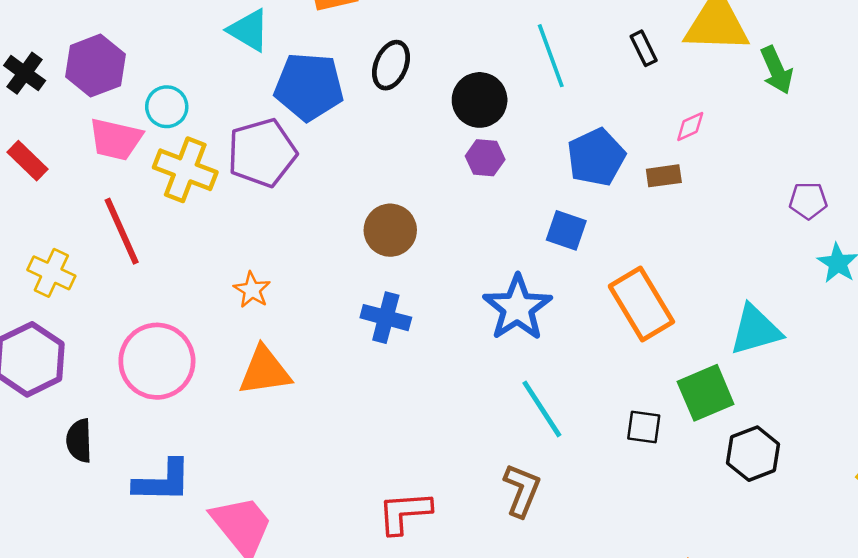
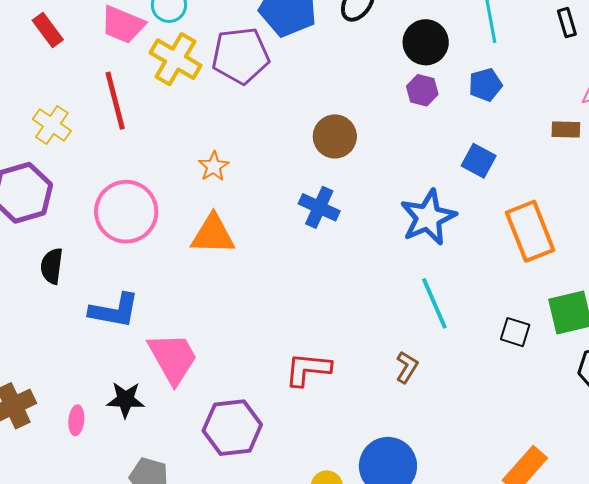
blue pentagon: (596, 157) -> (485, 85), moved, size x0.7
brown L-shape: (522, 490) -> (407, 367), size x0.7

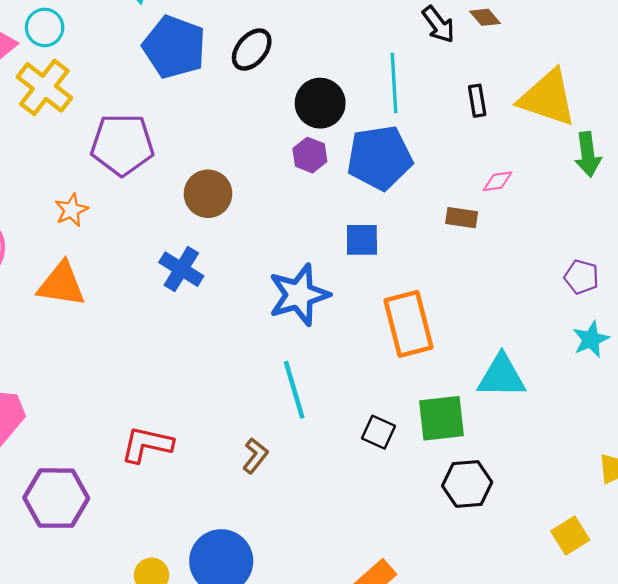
purple pentagon: (241, 56) -> (122, 145), moved
blue pentagon: (485, 85) -> (380, 158), size x1.8
blue square: (479, 161) -> (362, 240), turned -36

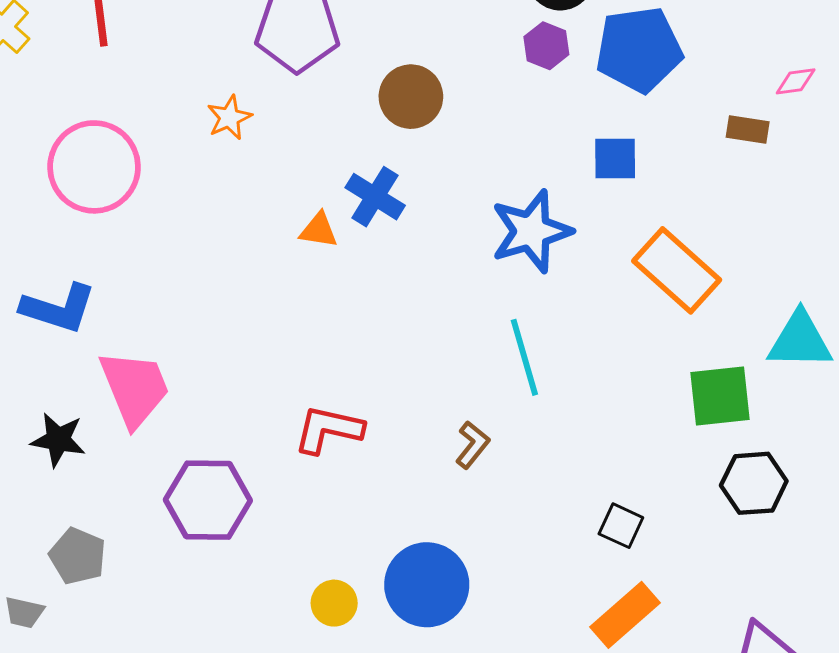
orange triangle: (61, 284) -> (319, 230), moved, size x0.6
orange rectangle: (408, 324) -> (677, 270), turned -34
black square: (378, 432) -> (621, 526), moved

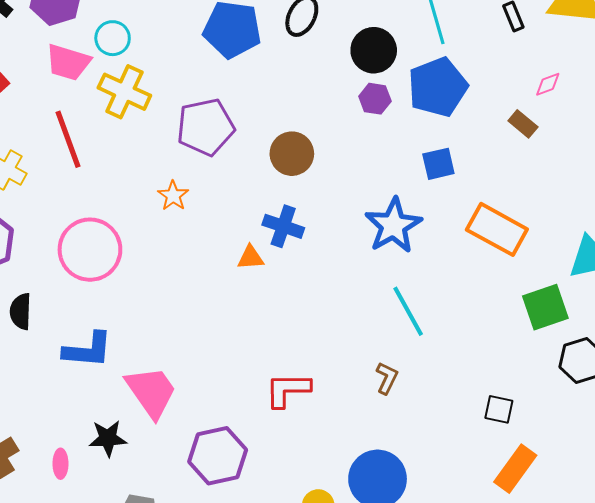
brown rectangle: (748, 129) -> (523, 124), turned 44

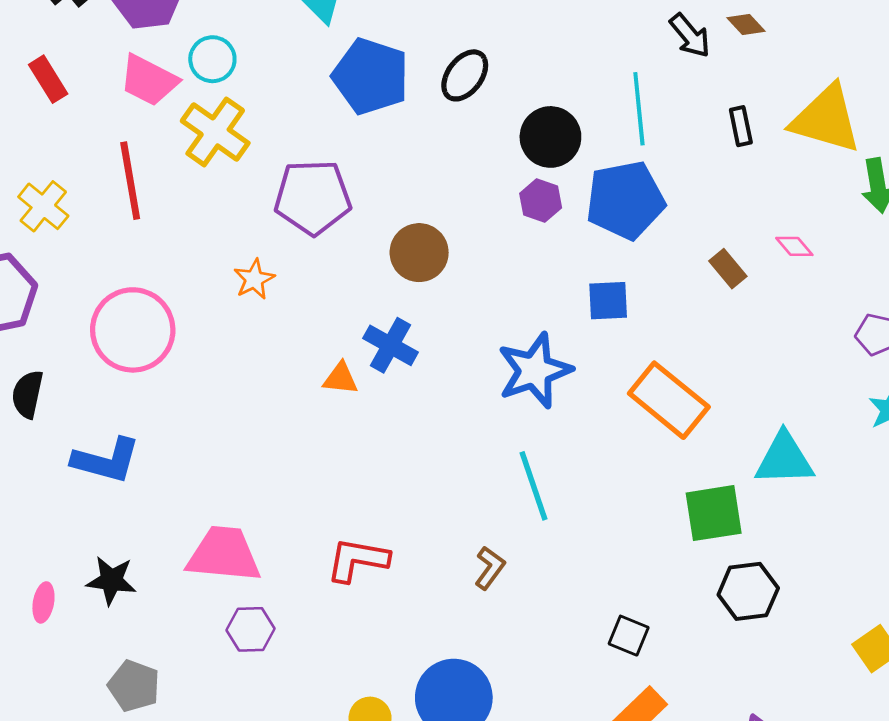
pink diamond: (548, 84) -> (794, 246), moved, turned 60
pink trapezoid: (151, 392) -> (224, 554), moved, turned -60
purple hexagon: (218, 456) -> (251, 629), size x0.6

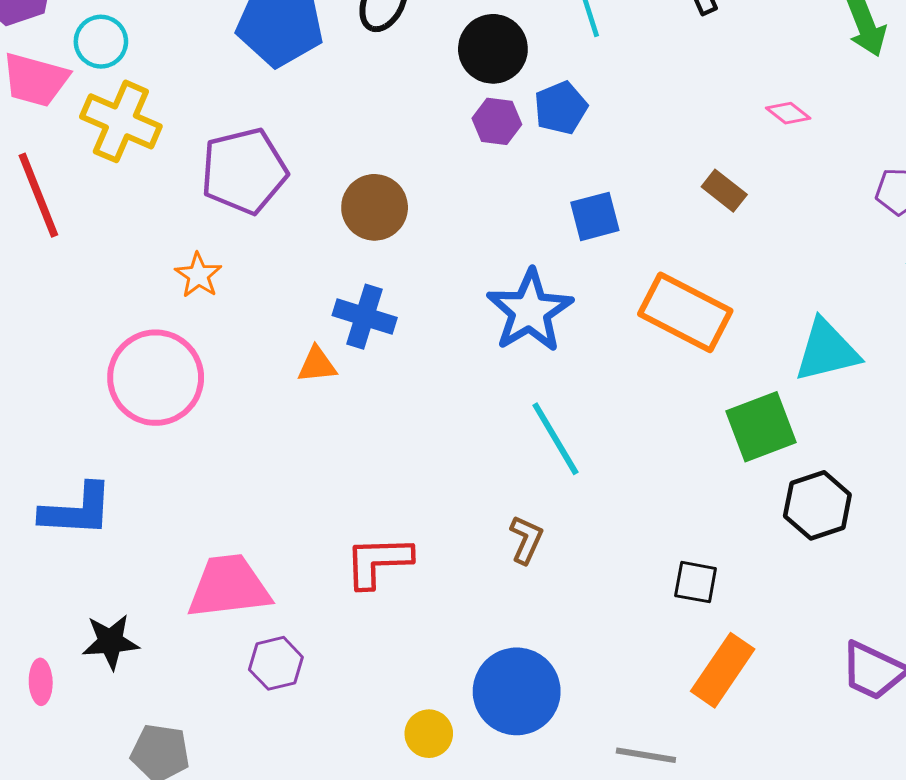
blue pentagon: (625, 200) -> (561, 108), moved, size x0.6
brown rectangle: (728, 269) -> (724, 191), moved
pink circle: (133, 330) -> (156, 378), moved

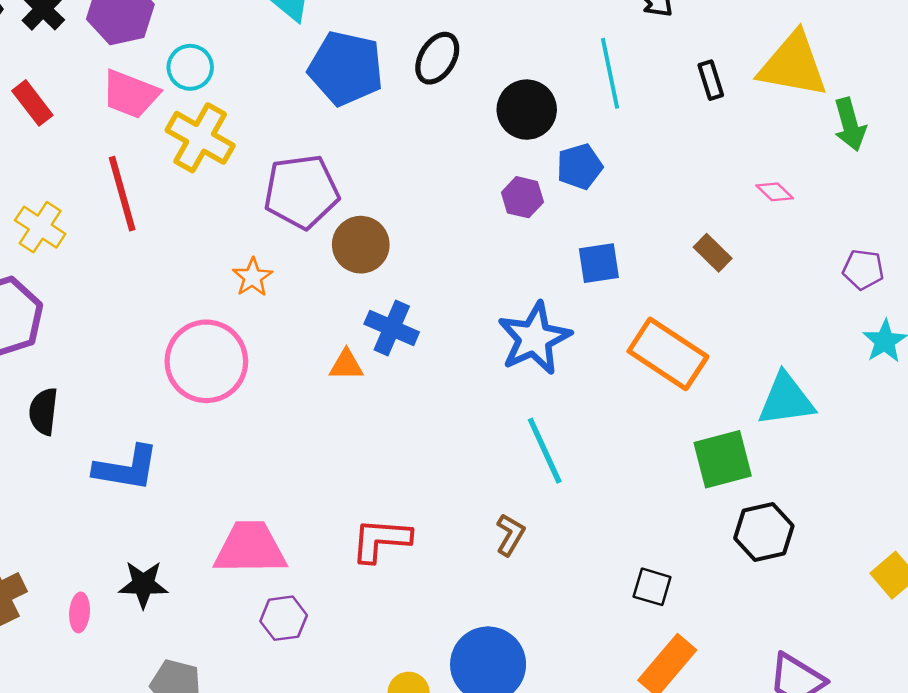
purple hexagon: (497, 121) -> (522, 197), moved
brown circle: (375, 207) -> (361, 245), moved

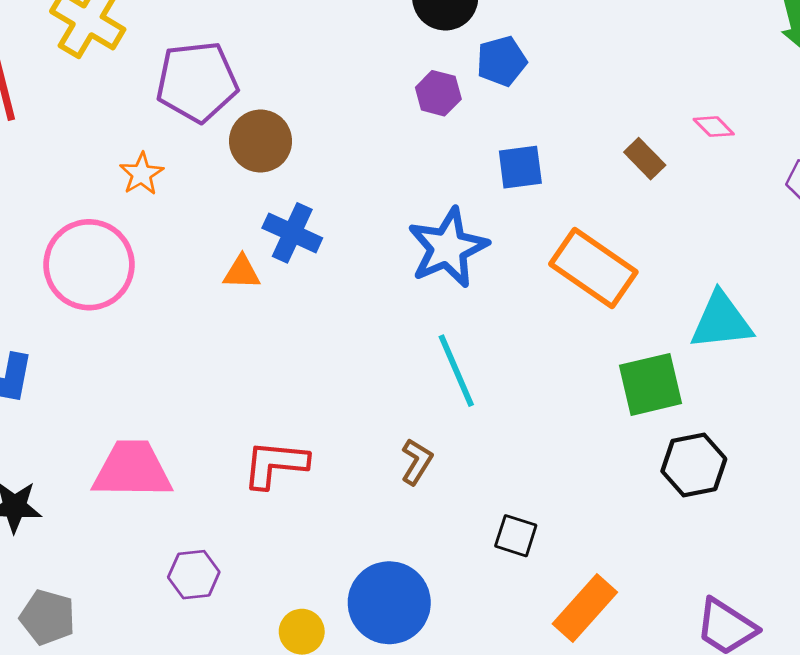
pink diamond: (775, 192) -> (714, 127), moved
black square: (652, 587) -> (516, 536), moved
purple hexagon: (284, 618) -> (194, 575), moved

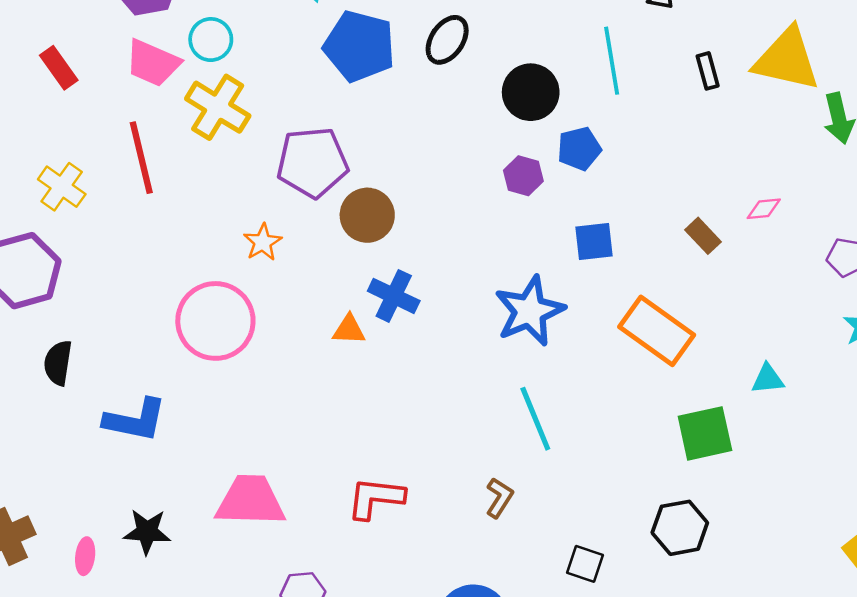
pink diamond: (714, 127) -> (764, 209), turned -52
cyan triangle: (721, 321) -> (768, 379), size x0.6
black hexagon: (694, 465) -> (680, 528), moved

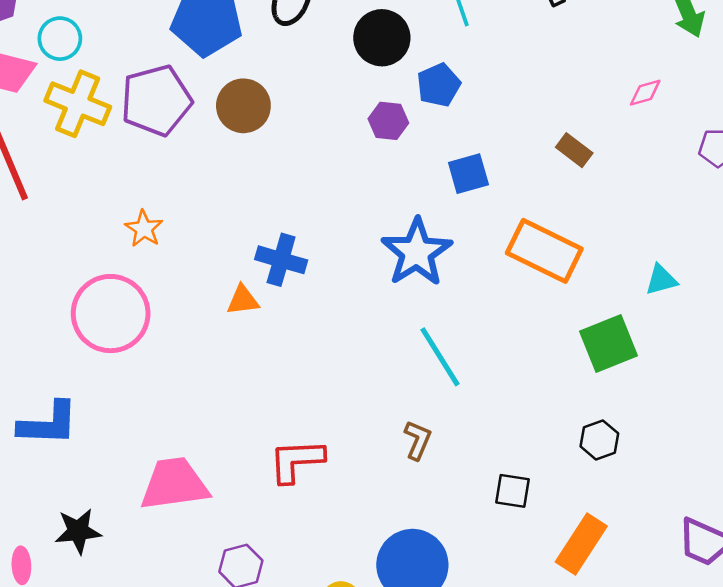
purple pentagon: (312, 162) -> (156, 100), moved
pink diamond: (764, 209) -> (645, 93), moved
brown circle: (367, 215) -> (243, 106), moved
black hexagon: (680, 528) -> (599, 440), size x0.7

